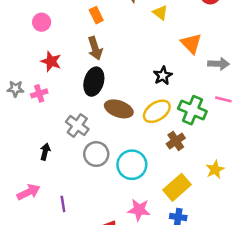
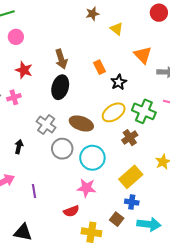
orange rectangle: (96, 15) -> (99, 67), moved
brown ellipse: (119, 109) -> (81, 123), moved
pink star: (139, 210) -> (86, 188), moved

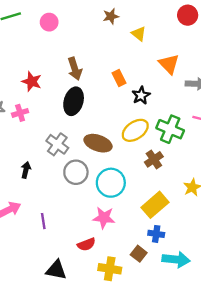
pink circle: (16, 37) -> (49, 22), moved
black triangle: (23, 232) -> (56, 270), moved

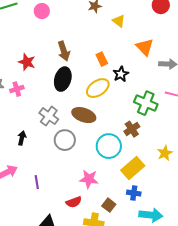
yellow ellipse: (135, 130) -> (98, 88), moved
cyan circle: (111, 183) -> (109, 146), moved
brown square: (139, 254) -> (109, 205), moved

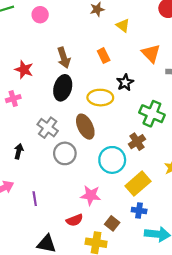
orange rectangle: (102, 59) -> (104, 56), moved
yellow ellipse: (98, 88) -> (100, 98), turned 35
brown ellipse: (84, 115) -> (85, 127), turned 45

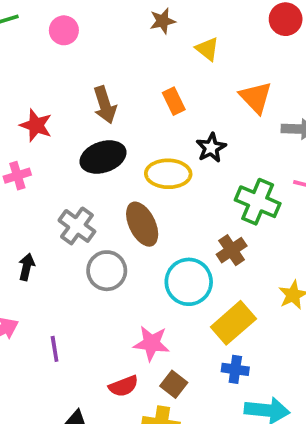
black ellipse: (63, 88) -> (103, 157), turned 55
brown square: (112, 223) -> (174, 384), moved

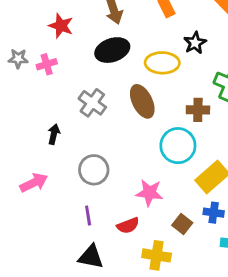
brown cross: (232, 250) -> (198, 110), moved, turned 35
gray circle: (107, 271) -> (94, 170), moved
purple line: (55, 349) -> (88, 215), moved
brown square: (174, 384) -> (182, 224), moved

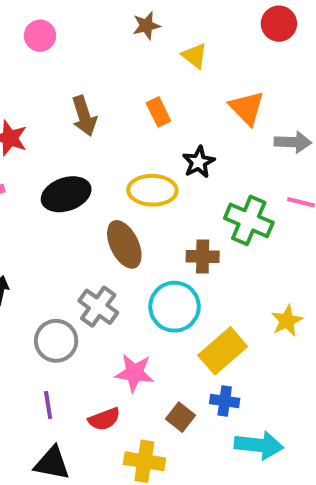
black ellipse: (112, 50) -> (66, 194), moved
gray cross: (92, 103) -> (98, 307), moved

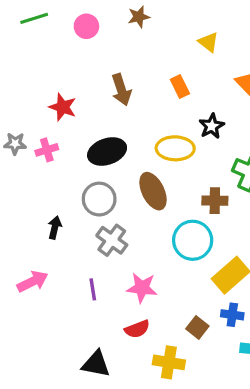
brown star: (146, 26) -> (139, 17), moved
gray cross: (98, 307) -> (112, 240), moved
gray circle: (56, 341) -> (99, 199), moved
pink star: (134, 373) -> (142, 288), moved
purple line: (48, 405) -> (93, 289), moved

